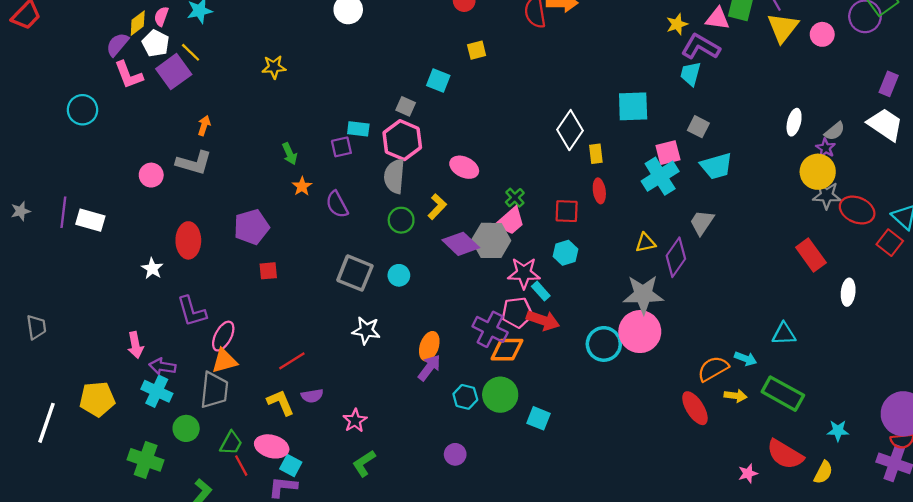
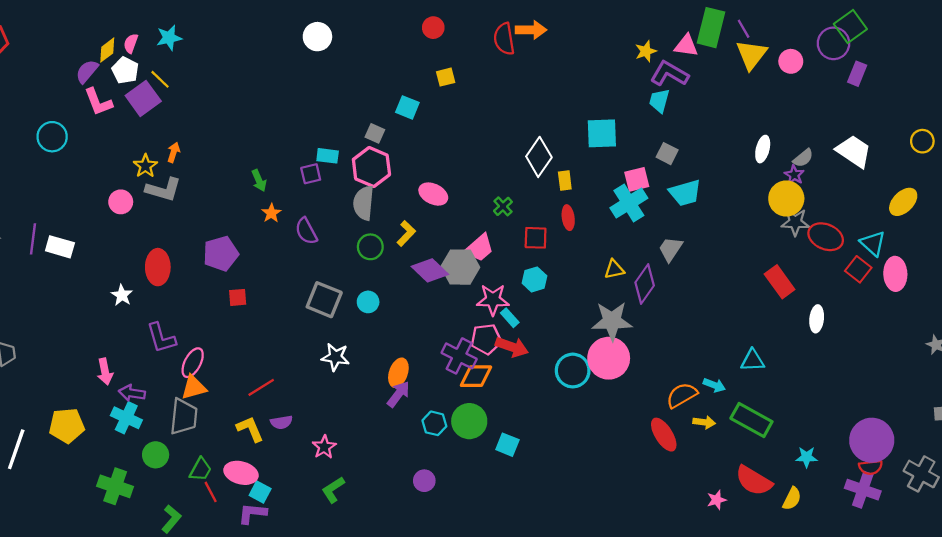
yellow star: (274, 67) -> (145, 166), moved, turned -30
purple rectangle: (889, 84) -> (857, 74), moved
green cross: (515, 198) -> (503, 206), moved

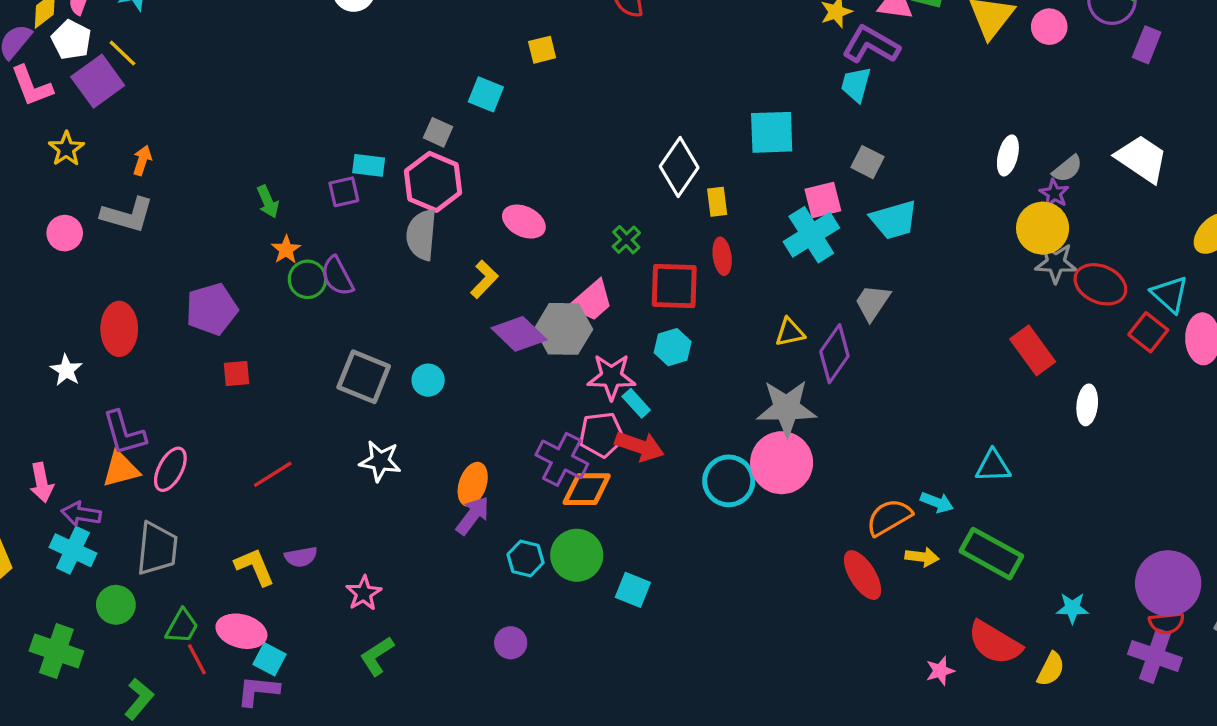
yellow star: (145, 166) -> (66, 149), moved
red square: (536, 238) -> (674, 286), size x1.4
green circle: (370, 247) -> (307, 279), moved
orange triangle: (194, 387) -> (121, 469), moved
red line: (261, 387) -> (273, 474), moved

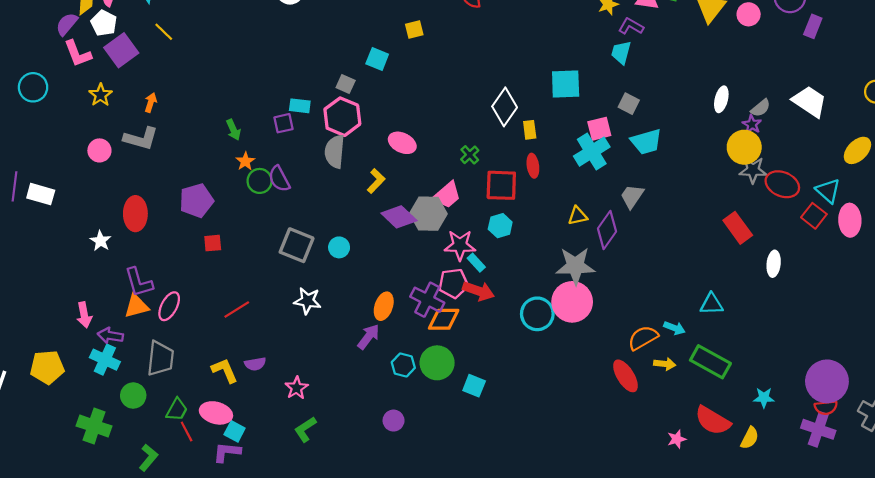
purple L-shape: (871, 45) -> (631, 26), size x0.7
yellow line: (122, 53) -> (164, 32), moved
orange ellipse: (473, 484) -> (384, 306), moved

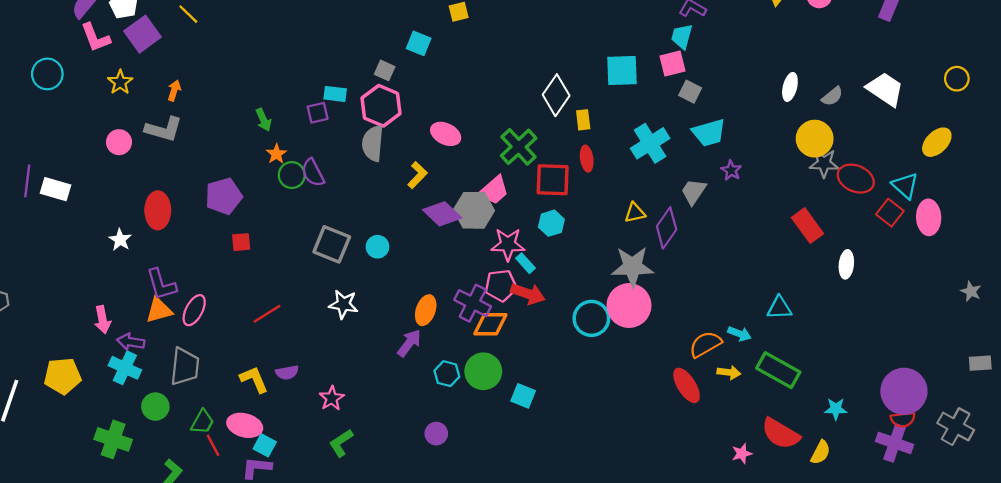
purple star: (752, 124) -> (731, 170), moved
pink square: (599, 129) -> (672, 63), moved
green cross: (470, 155) -> (519, 147), size x1.8

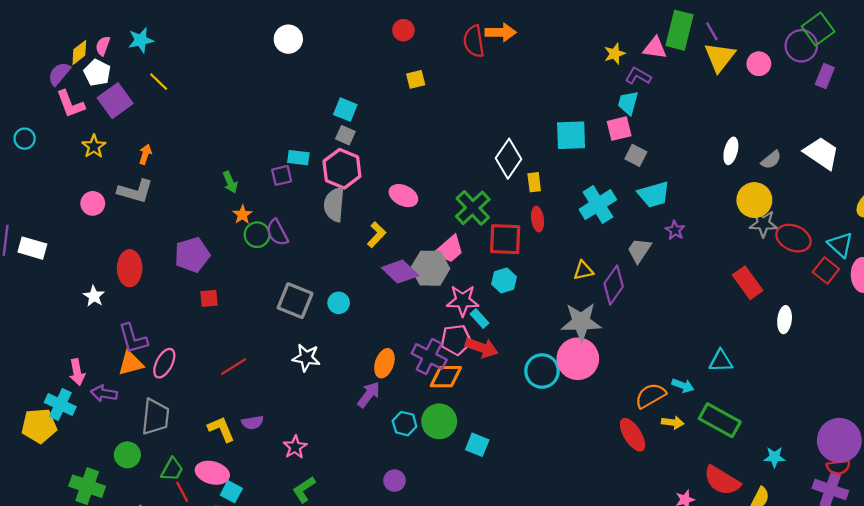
cyan square: (419, 43) -> (345, 110), moved
cyan circle: (47, 74) -> (25, 139), size x0.7
cyan cross: (125, 368) -> (60, 405), moved

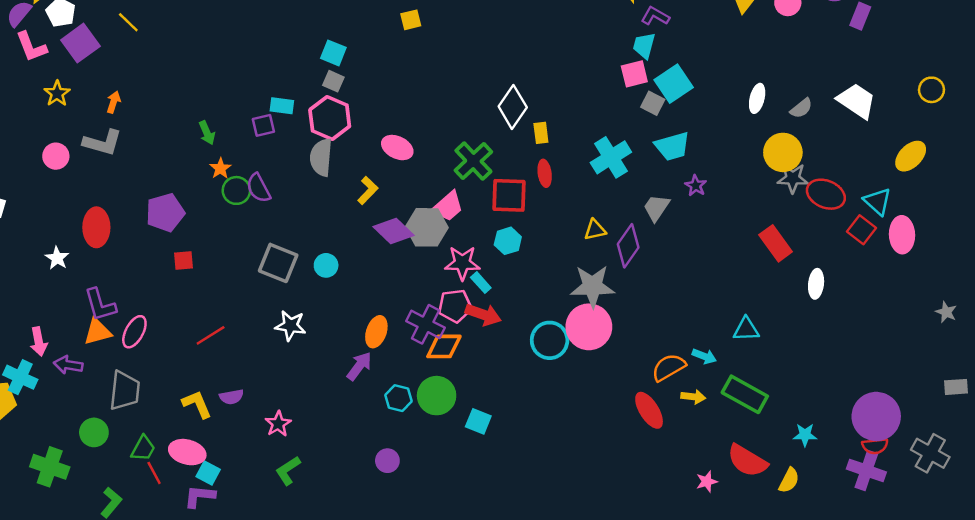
cyan square: (571, 135) -> (674, 84), moved, turned -32

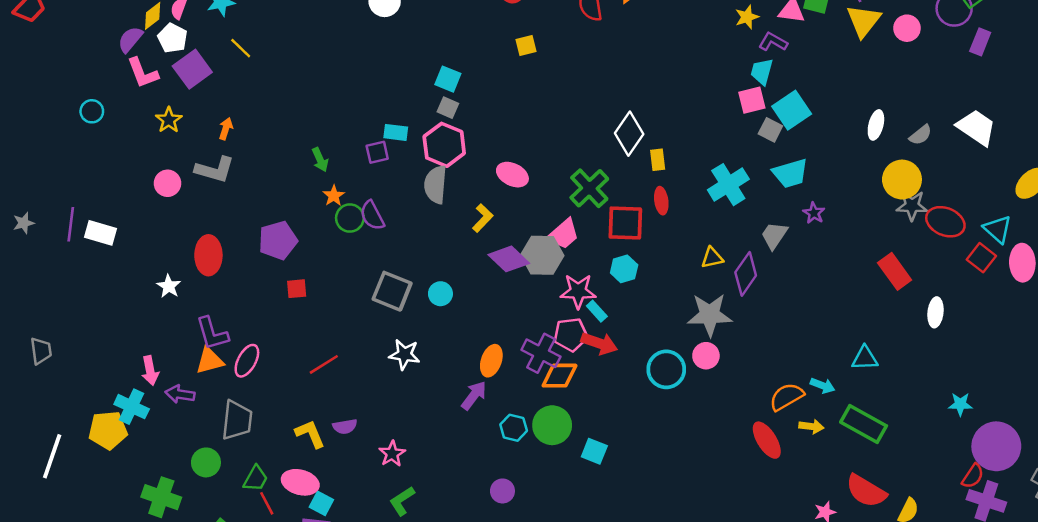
pink circle: (589, 327) -> (706, 356), size x0.6
cyan star: (805, 435) -> (960, 404), moved
red semicircle: (875, 446) -> (973, 476), moved, turned -50

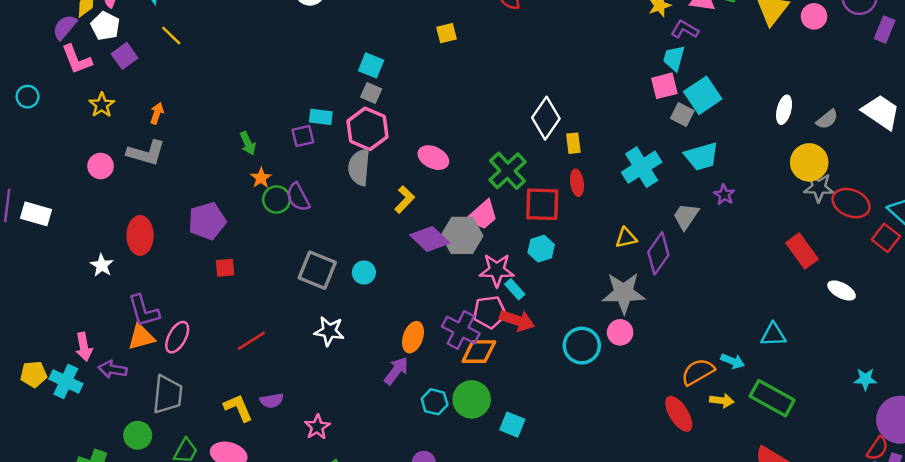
purple square: (192, 69) -> (125, 56), size x0.7
white ellipse: (935, 312) -> (842, 290), turned -68
yellow pentagon: (108, 430) -> (34, 374), moved, size x0.7

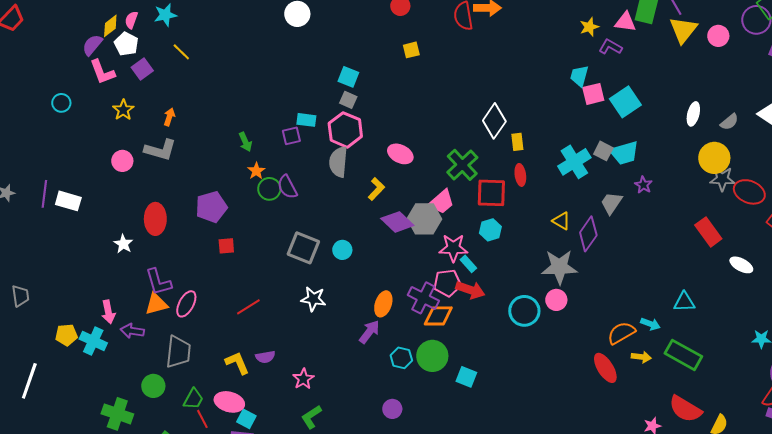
cyan trapezoid: (674, 58) -> (579, 76), moved
gray square: (682, 115) -> (603, 151), moved
yellow triangle: (626, 238) -> (561, 221), turned 42

